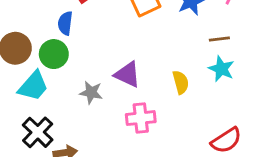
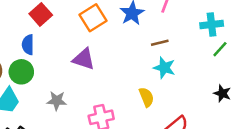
purple triangle: (127, 74) -> (84, 59), moved
yellow semicircle: (181, 82) -> (146, 97), moved

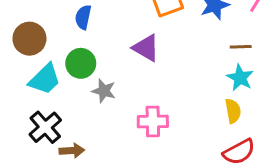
green circle: (21, 72) -> (81, 63), moved
yellow semicircle: (146, 97) -> (233, 111), moved

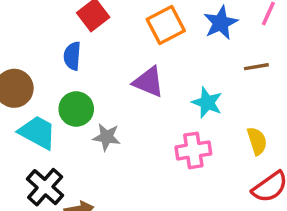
cyan star: (240, 78) -> (207, 103), moved
cyan trapezoid: (45, 79) -> (37, 132), turned -100
pink cross: (153, 121) -> (193, 150), moved

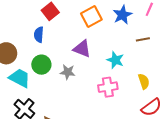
gray star: (107, 137) -> (68, 72), moved

